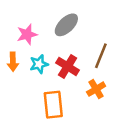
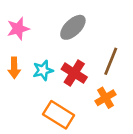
pink star: (27, 34) -> (18, 29), moved
orange rectangle: (53, 105) -> (59, 115), turned -52

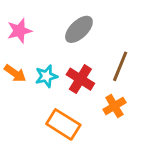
orange arrow: (14, 68) -> (15, 73), turned -54

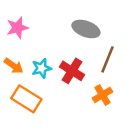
gray ellipse: (79, 29) -> (86, 29), moved, turned 64
orange rectangle: (63, 124) -> (26, 99), moved

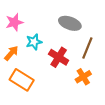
orange arrow: (14, 66) -> (11, 53), turned -84
cyan star: (42, 68) -> (34, 42), moved

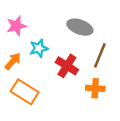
orange cross: (83, 77) -> (95, 88), turned 35

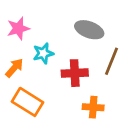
red cross: (67, 66) -> (75, 73), turned -35
orange cross: (95, 88) -> (93, 107), moved

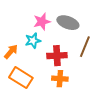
pink star: (18, 28) -> (42, 22), moved
orange cross: (93, 107) -> (60, 79), moved

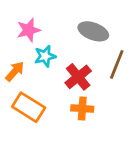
pink star: (42, 22) -> (29, 30), moved
red cross: (57, 56) -> (78, 77), turned -36

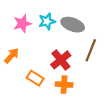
cyan star: (45, 56) -> (47, 21), moved
orange rectangle: (29, 107) -> (35, 78), moved, size x0.7

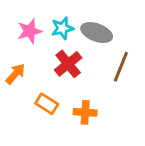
red cross: (61, 60) -> (68, 64), moved

